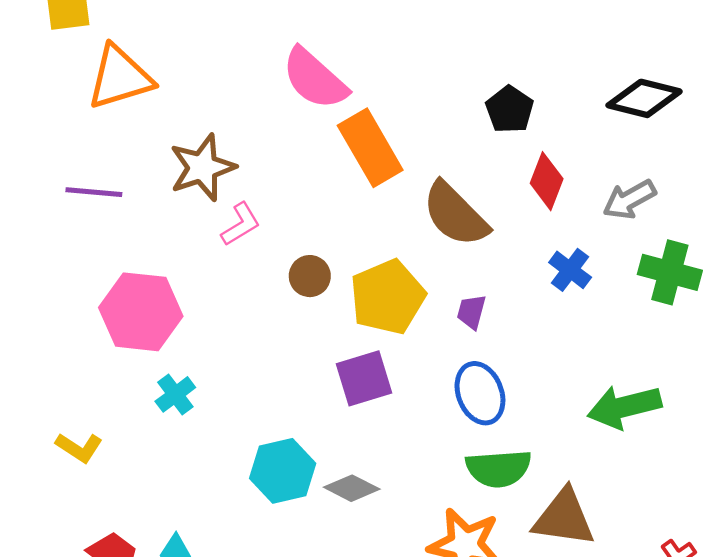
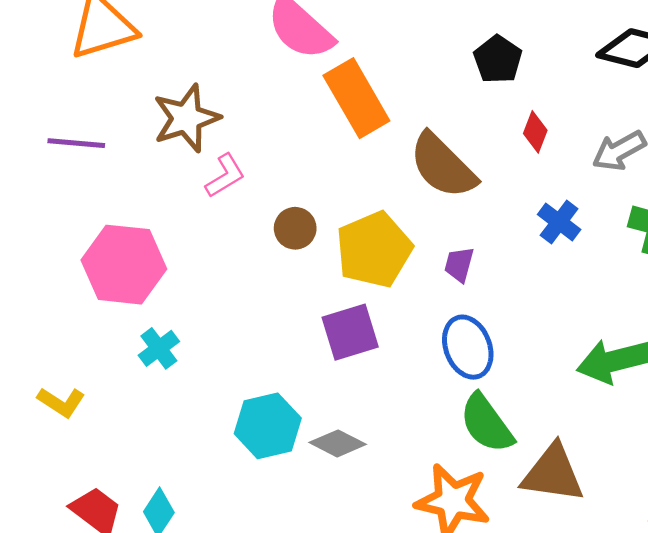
red diamond: (547, 181) -> (535, 132), size x0.7
green semicircle: (498, 468) -> (487, 423), turned 58

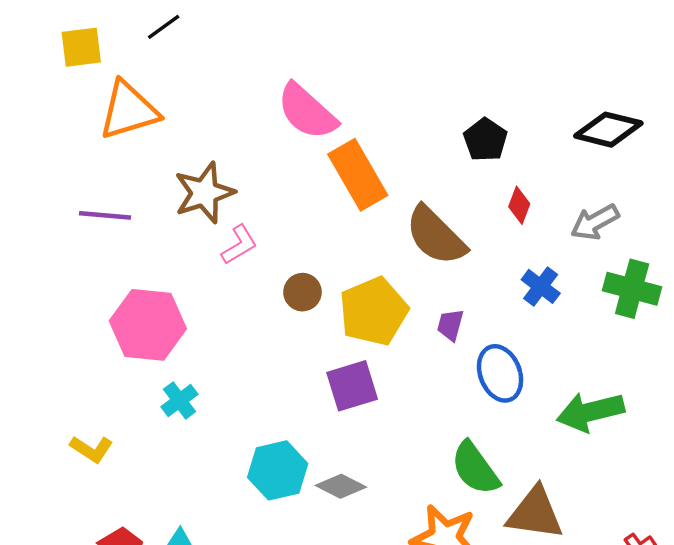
blue ellipse: (468, 347) -> (500, 373), moved

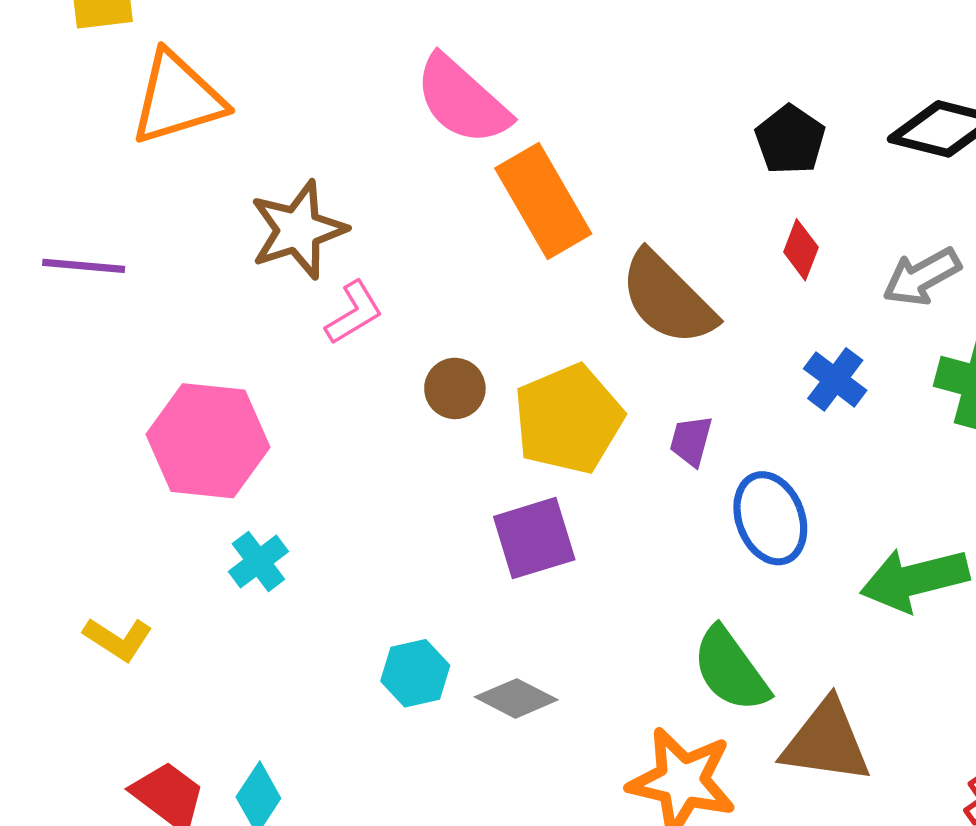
black pentagon: (485, 140) -> (790, 140), moved
purple line: (105, 215) -> (84, 266), moved
cyan hexagon: (278, 470) -> (415, 673), size x0.7

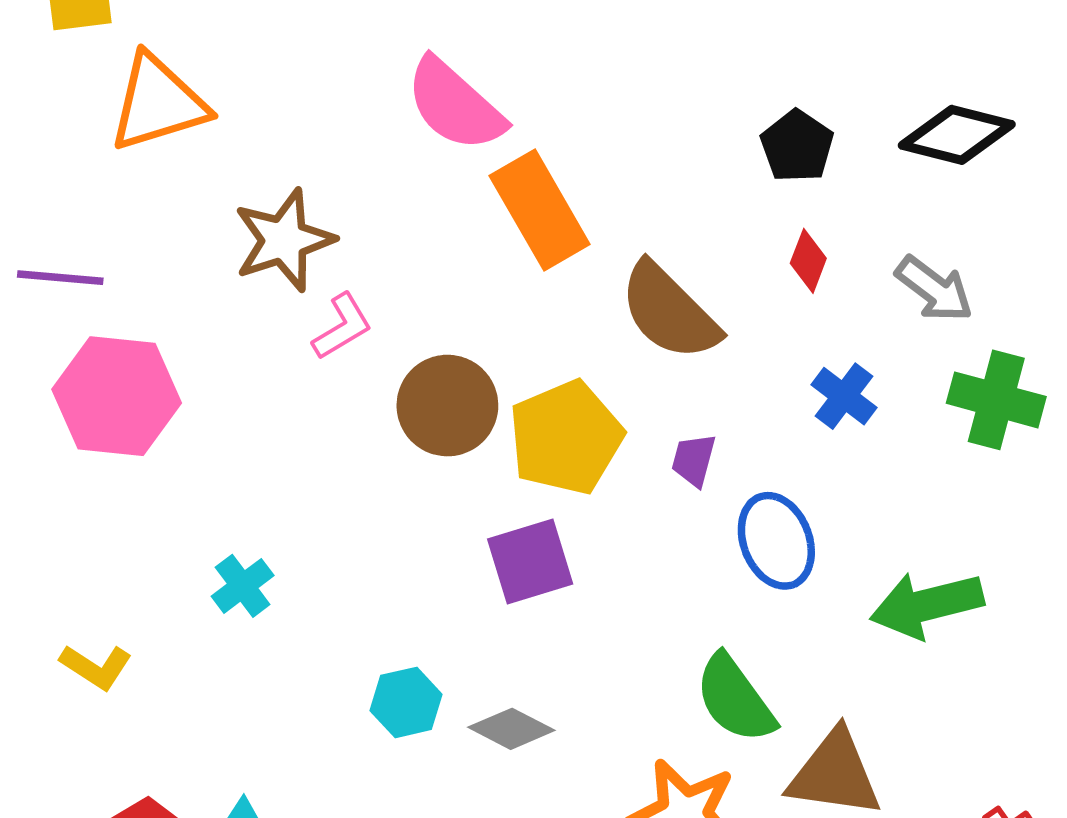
gray arrow: (922, 277) -> (934, 289), turned -114
brown circle: (455, 388) -> (447, 406), size x1.6
pink hexagon: (208, 441) -> (117, 396), moved

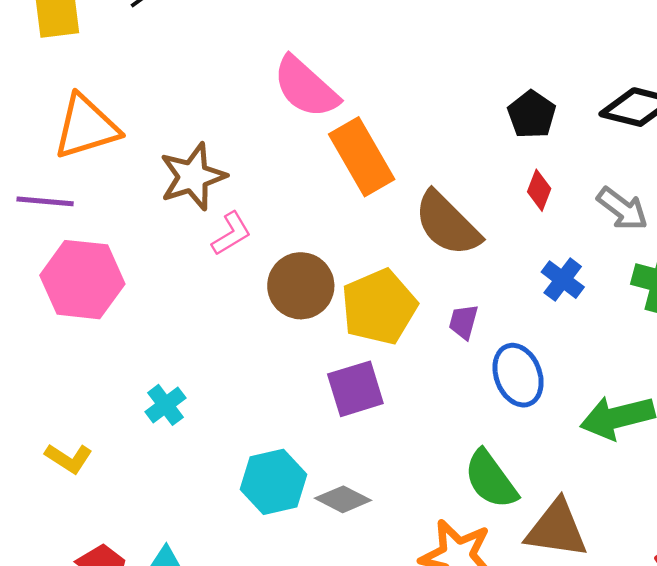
orange triangle: (158, 103) -> (86, 127), moved
cyan hexagon: (406, 702) -> (273, 482), size x1.4

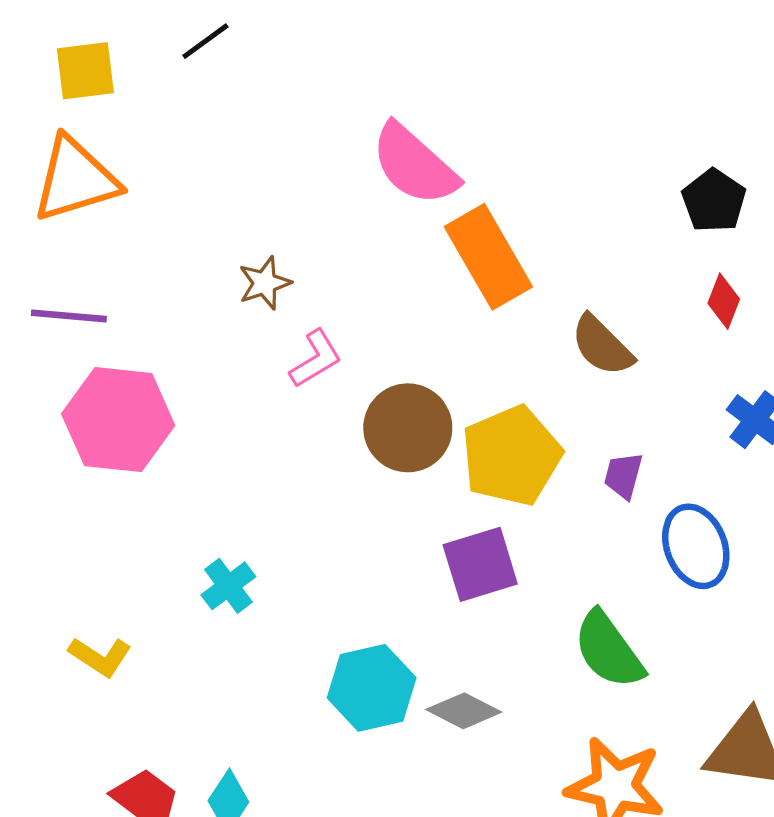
orange triangle: (86, 127) -> (75, 179), moved
brown star: (193, 177) -> (265, 283), size x0.6
brown semicircle: (447, 224) -> (602, 346), size x0.7
green semicircle: (491, 479) -> (609, 650), moved

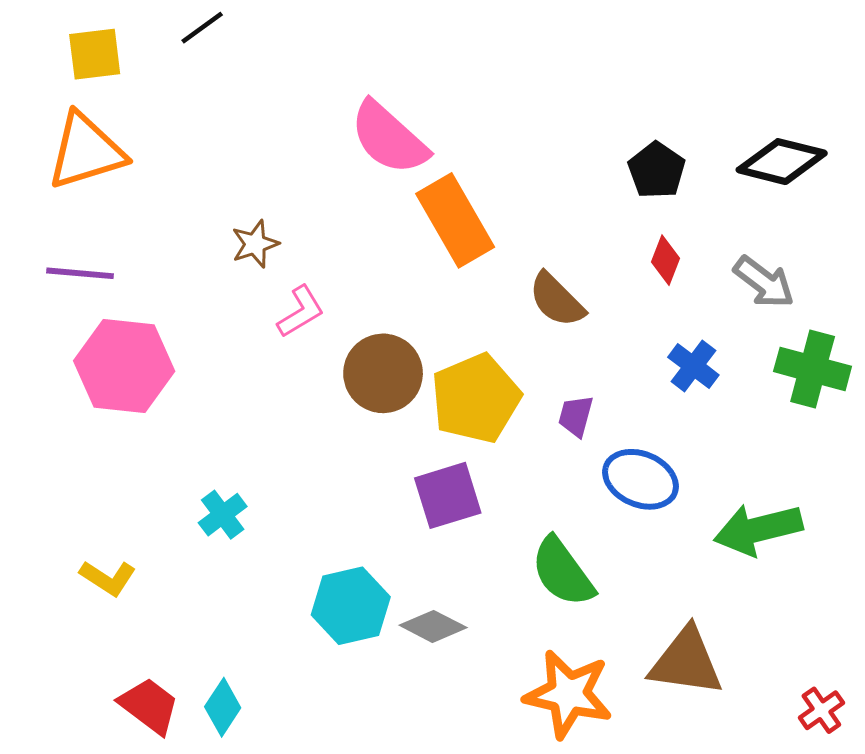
blue ellipse: (696, 546) -> (640, 479), turned -46

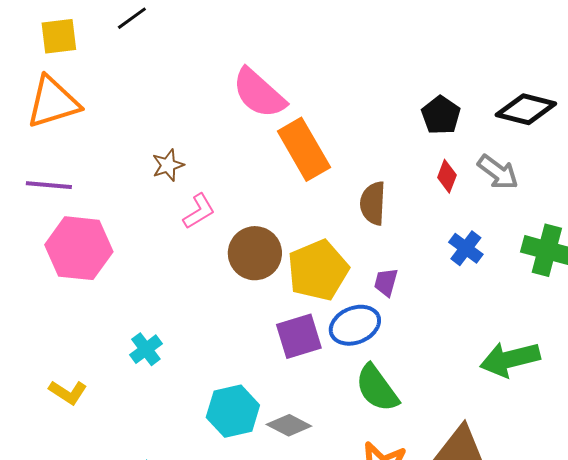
gray arrow: (764, 282) -> (498, 172), moved
brown semicircle: (557, 300) -> (373, 203), turned 48
blue ellipse: (640, 479) -> (355, 325), moved, turned -45

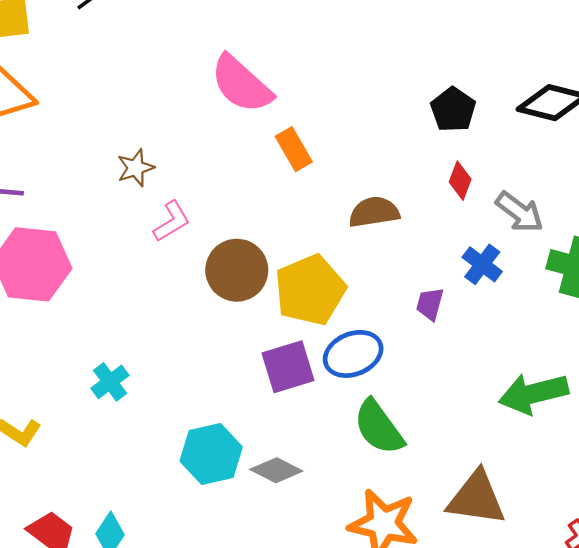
orange rectangle: (304, 149) -> (294, 149), size x0.6
gray arrow: (498, 172) -> (519, 212), moved
brown semicircle: (373, 203) -> (374, 212), turned 78
purple trapezoid: (386, 282) -> (430, 304), moved

